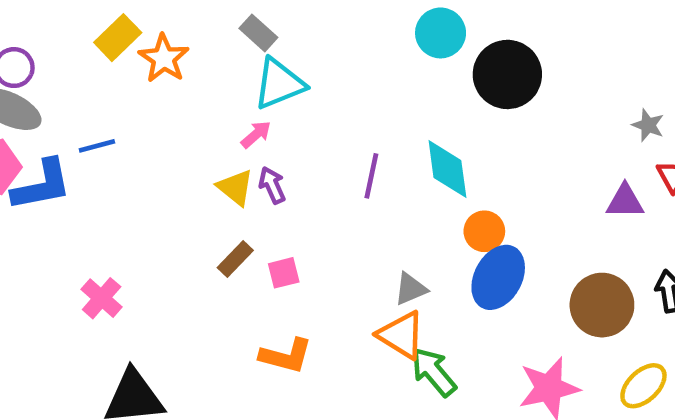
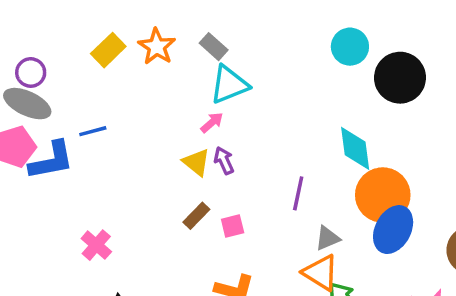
orange star: (164, 58) -> (157, 47), moved
purple line: (371, 176) -> (298, 193), moved
orange circle: (484, 231) -> (383, 195), size x1.8

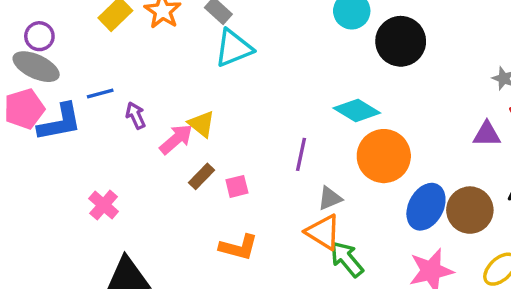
pink arrow: (212, 123) -> (176, 139), moved, size x1.5
cyan diamond: (355, 148) -> (357, 110), turned -51
purple arrow: (224, 160) -> (136, 116), moved
blue ellipse: (393, 230) -> (426, 207), moved

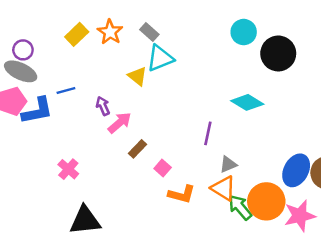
purple arrow: (136, 116) -> (103, 106), moved
yellow triangle: (201, 124) -> (137, 76), moved
orange circle: (384, 156) -> (266, 201), moved
pink square: (237, 186) -> (163, 168), moved, turned -35
orange L-shape: (239, 247) -> (182, 194), moved

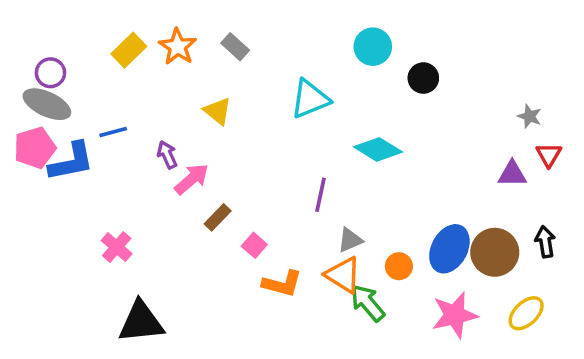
black circle: (278, 53) -> (423, 78), size x0.6
cyan triangle: (160, 58) -> (310, 99), moved
orange circle: (266, 201) -> (399, 266), moved, size x0.5

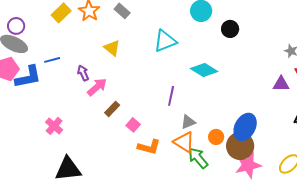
brown circle: (495, 252) -> (240, 146), moved

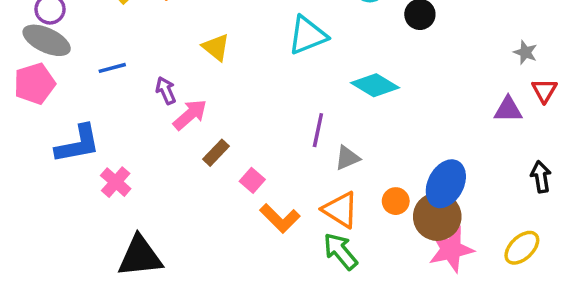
blue L-shape: (28, 77) -> (78, 144), moved
gray triangle: (188, 122) -> (347, 158), moved
orange L-shape: (149, 147) -> (280, 218), turned 30
green arrow: (198, 158) -> (340, 251), moved

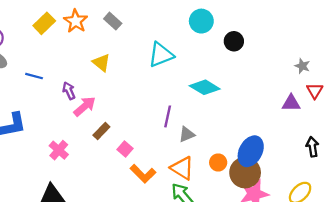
blue line: (112, 68) -> (34, 76), turned 30
pink cross: (116, 182) -> (59, 150), moved

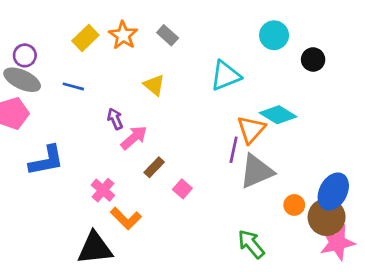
blue line: (34, 76) -> (73, 86), moved
gray triangle: (187, 134) -> (257, 171), size x1.8
orange triangle: (182, 168) -> (251, 130), moved, turned 40
orange L-shape: (143, 174) -> (126, 218), moved

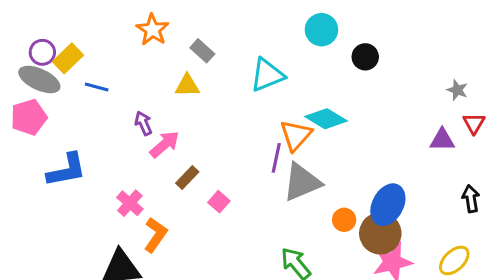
gray rectangle: (168, 35) -> (202, 51), moved
yellow rectangle: (85, 38) -> (68, 58), moved
yellow triangle: (154, 85) -> (187, 86), turned -40
orange L-shape: (126, 218) -> (156, 235), turned -100

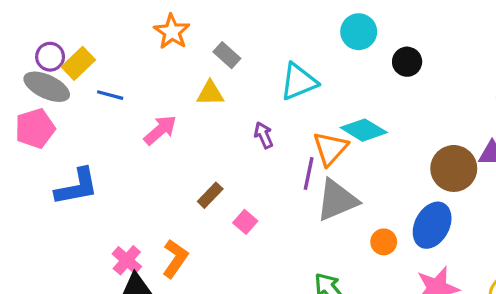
purple arrow: (143, 123) -> (264, 135), moved
pink arrow: (165, 144) -> (160, 130), moved
pink cross: (130, 203) -> (127, 260), moved
brown circle: (380, 233) -> (454, 168), moved

